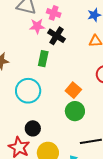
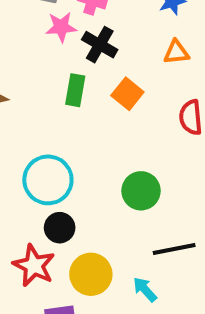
orange square: (73, 90) -> (127, 94), moved
cyan circle: (28, 91) -> (48, 180), moved

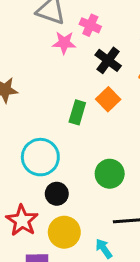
black cross: (100, 45) -> (108, 60), moved
green rectangle: (75, 90) -> (77, 112), moved
black circle: (60, 228) -> (57, 194), moved

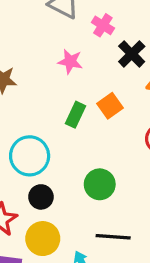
pink star: (64, 43) -> (70, 62), moved
black cross: (108, 60) -> (132, 54), moved

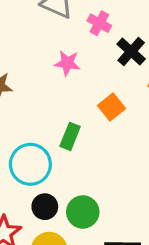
green rectangle: (76, 115) -> (70, 136), moved
green circle: (100, 184) -> (83, 212), moved

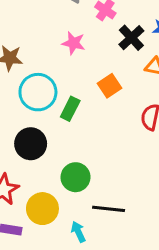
cyan circle: (30, 164) -> (38, 92), moved
black circle: (45, 207) -> (31, 144), moved, size x1.4

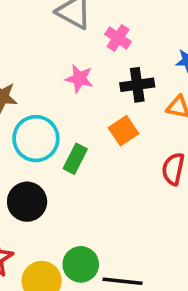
black cross: (131, 38) -> (137, 85), moved, turned 35
green circle: (76, 177) -> (81, 264), moved

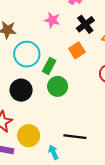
black cross: (137, 85) -> (85, 24), turned -30
green circle: (81, 264) -> (58, 86), moved

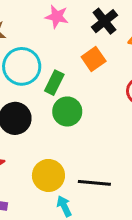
yellow circle: (29, 136) -> (48, 175), moved

